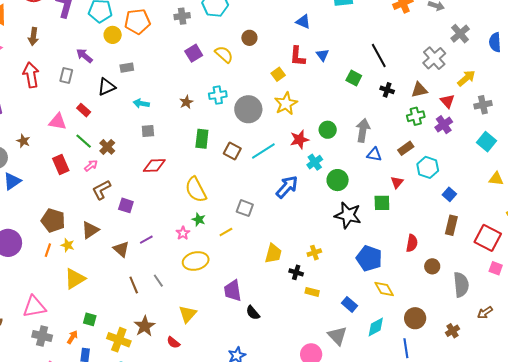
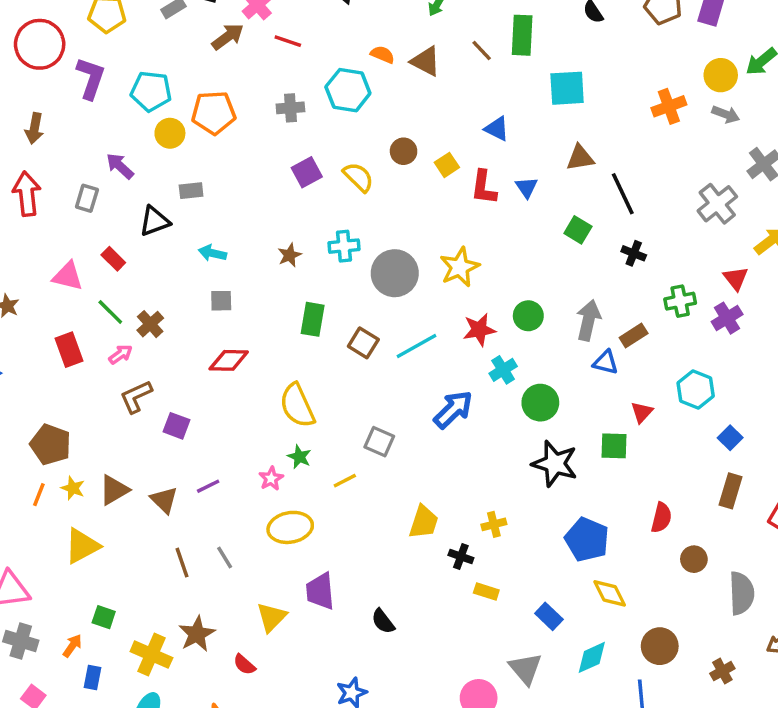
yellow square: (278, 74) -> (447, 165), moved
brown triangle: (419, 90) -> (580, 158), moved
brown rectangle: (406, 148) -> (634, 336), moved
brown triangle: (90, 230) -> (114, 490), moved
purple trapezoid: (233, 291) -> (320, 591), moved

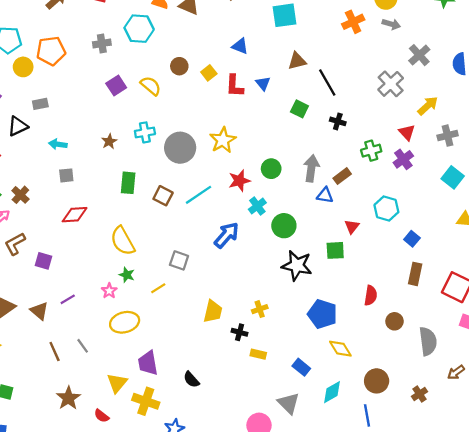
yellow cross: (151, 655) -> (146, 401), moved

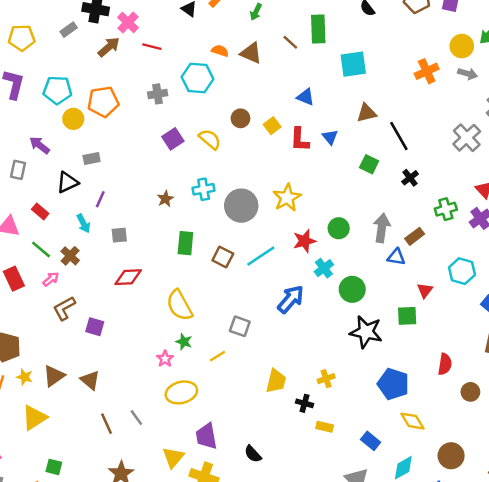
black cross: (338, 121) -> (410, 178), turned 35
cyan arrow: (58, 144) -> (83, 223), moved, turned -126
purple line: (68, 299) -> (100, 199), moved, turned -35

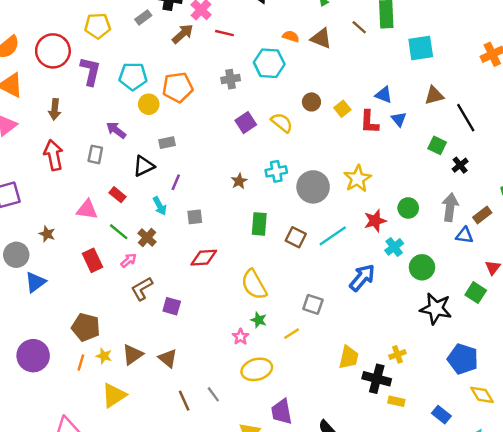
blue triangle: (306, 97) -> (384, 95), moved
black cross: (410, 178) -> (460, 165), moved
green square: (407, 316) -> (476, 293), turned 36
black cross: (305, 403) -> (377, 379), size x1.6

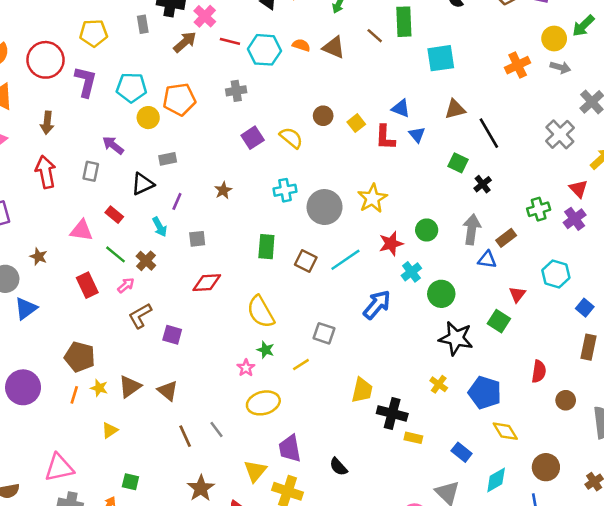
gray rectangle: (143, 17) -> (143, 24), turned -63
cyan hexagon: (269, 63) -> (264, 50), moved
brown star: (239, 181) -> (223, 190), moved
yellow cross: (397, 354) -> (439, 384), moved, turned -35
yellow triangle: (114, 395) -> (110, 430), size x0.6

